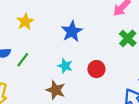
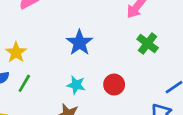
yellow star: (25, 22) -> (16, 52), moved

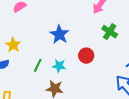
green line: (24, 83) -> (38, 65), moved
red circle: (114, 85) -> (86, 56), moved

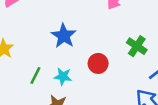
green cross: (110, 32) -> (137, 46), moved

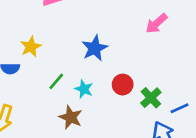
green cross: (137, 46) -> (151, 98), moved

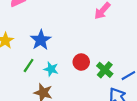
blue star: (95, 48) -> (41, 40), moved

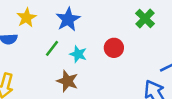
green cross: (105, 70) -> (145, 19), moved

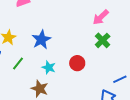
green line: (52, 48) -> (18, 63), moved

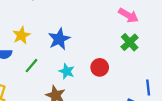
pink arrow: (101, 17) -> (128, 15), turned -108
blue line: (120, 79) -> (148, 88), turned -72

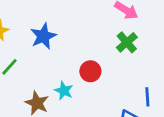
cyan star: (67, 71) -> (64, 91), moved

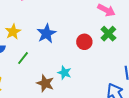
red circle: (90, 71) -> (84, 42), moved

